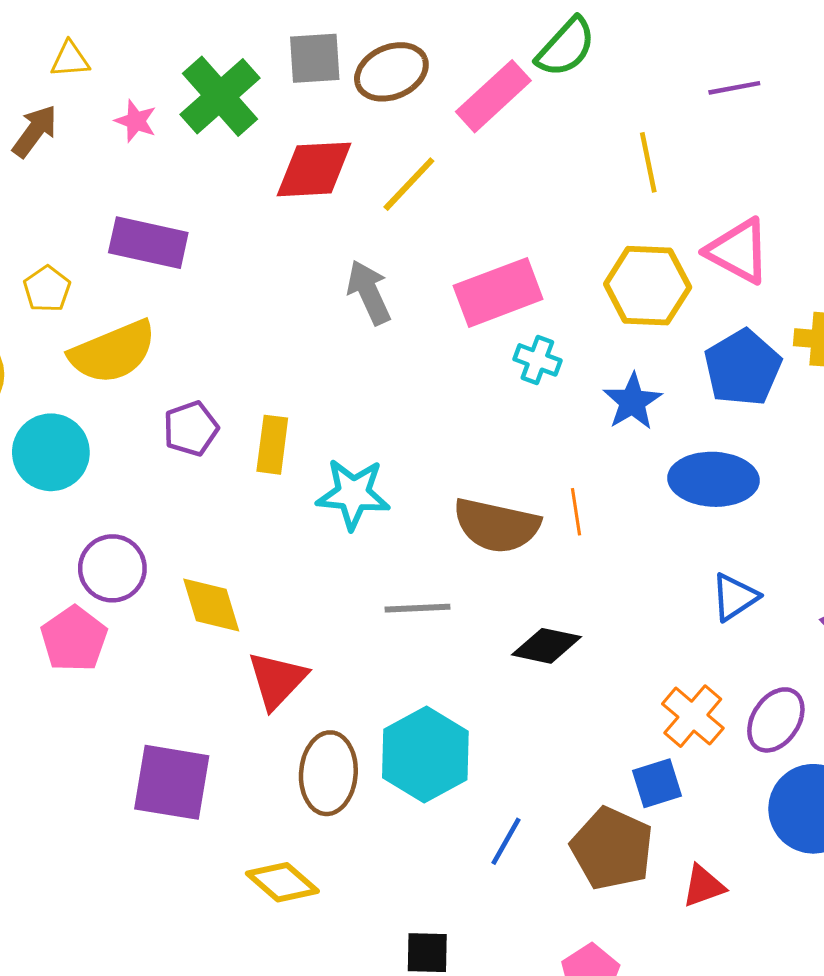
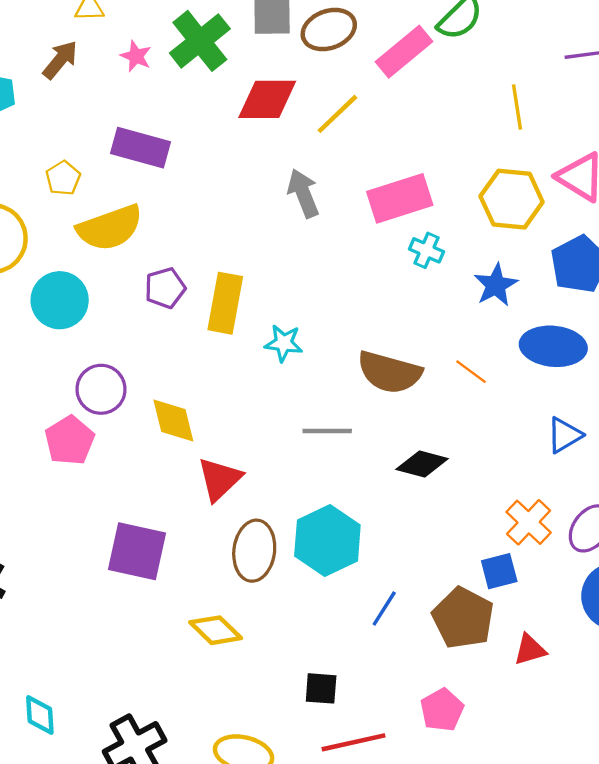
yellow rectangle: (272, 445) -> (225, 303), size x1.4
cyan star: (353, 494) -> (284, 343), size x0.7
orange line: (576, 512) -> (471, 372), moved, turned -48

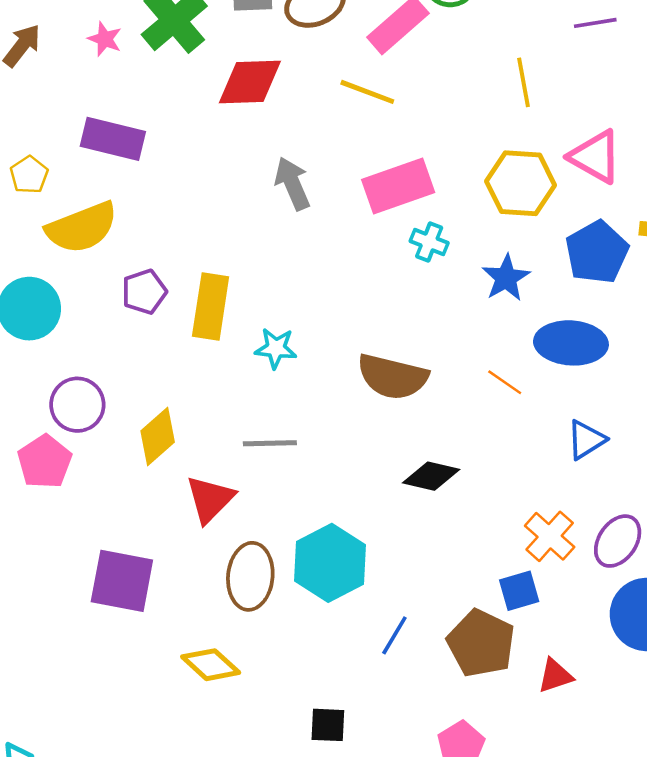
yellow line: (337, 114) -> (367, 92), moved, turned 66
orange line: (471, 372) -> (505, 382), moved
yellow diamond: (173, 420) -> (158, 436), turned 64
gray line: (327, 431) -> (270, 443), moved

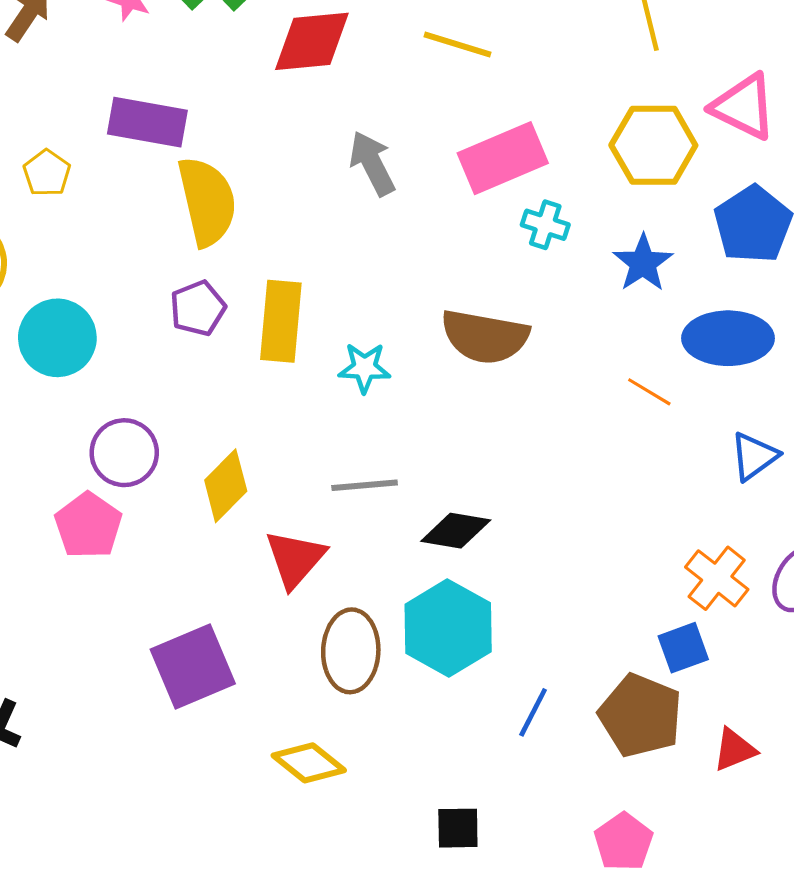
yellow semicircle: (82, 228) -> (207, 201), moved, turned -78
brown semicircle: (393, 377) -> (485, 337), moved
black diamond: (431, 476) -> (456, 531), moved
purple square: (122, 581) -> (193, 666), turned -30

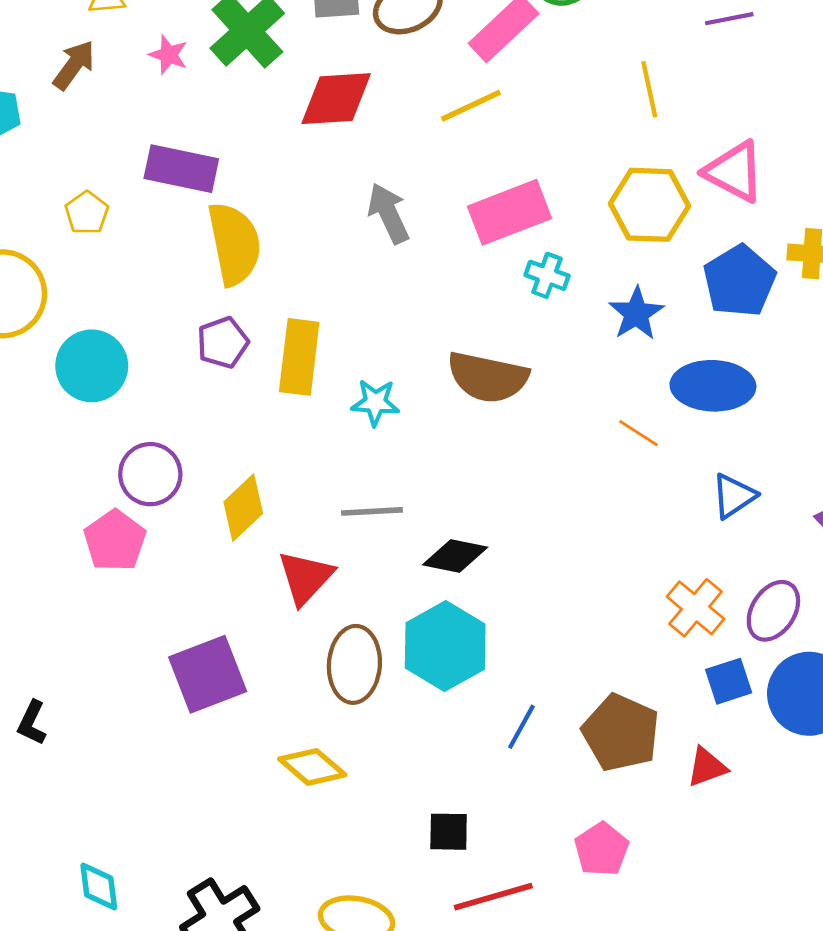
yellow line: (457, 45) -> (471, 106), turned -44
blue square: (683, 648) -> (729, 681), moved

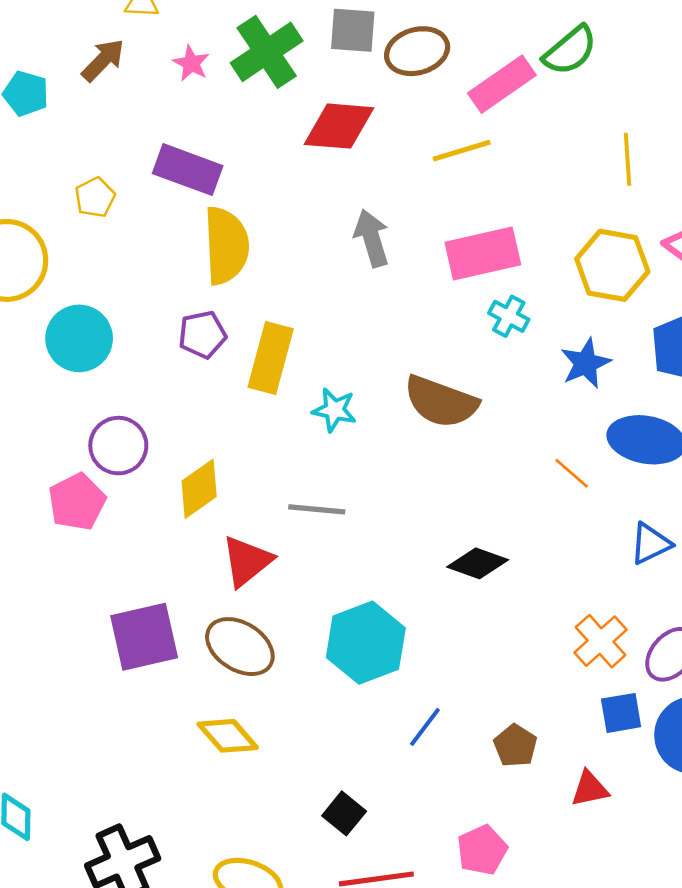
black diamond: (455, 556) -> (478, 563), moved
brown ellipse: (354, 664) -> (240, 647), moved, turned -70
brown pentagon: (621, 733) -> (515, 746), size x0.6
black square: (449, 832) -> (344, 813), turned 30

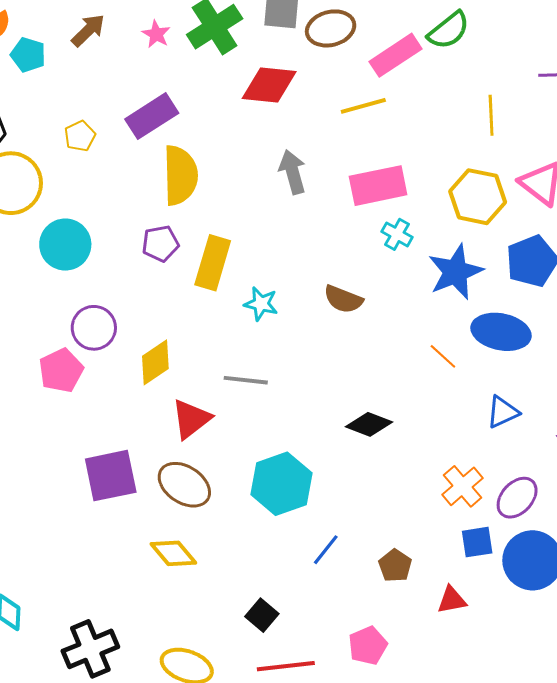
purple rectangle: (188, 170) -> (152, 116), turned -54
blue star: (586, 363) -> (455, 272), size x1.4
brown semicircle: (441, 402) -> (343, 299), size x0.7

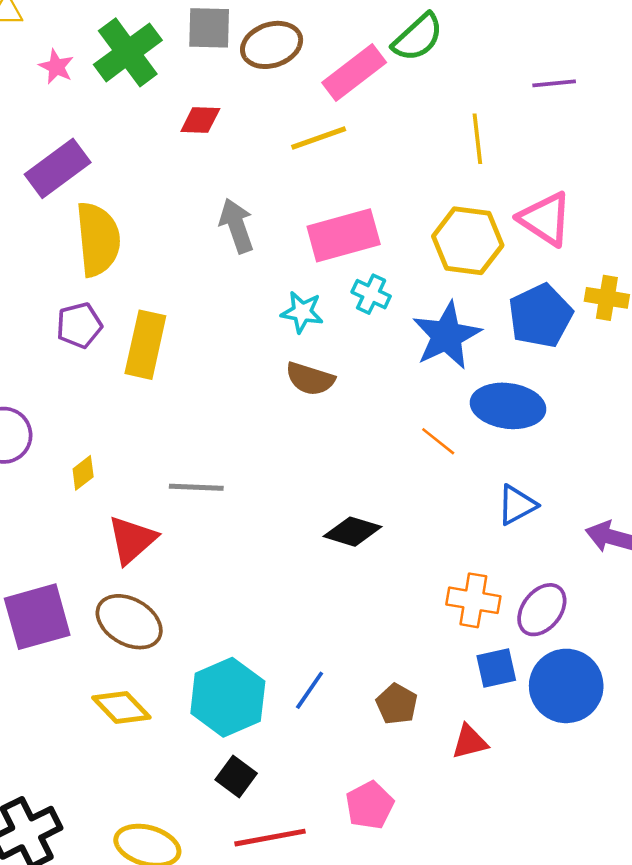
red diamond: (269, 85) -> (200, 120), size x0.6
cyan star: (261, 304) -> (302, 312), moved
yellow diamond: (155, 362) -> (83, 473), size x0.6
cyan hexagon: (281, 484) -> (228, 697), moved
orange cross: (463, 486) -> (473, 600), turned -36

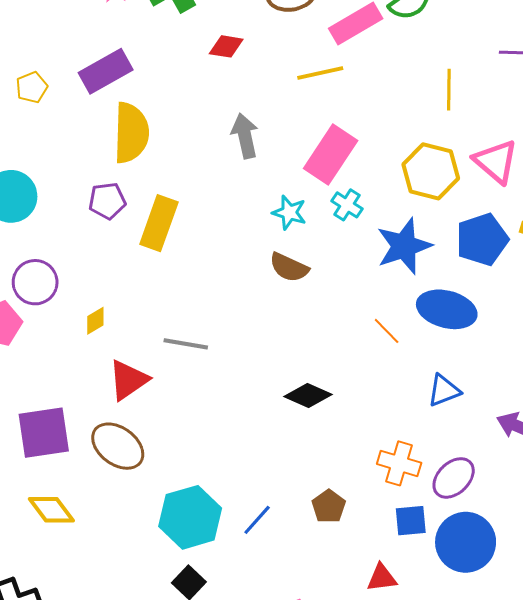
pink rectangle: (344, 235) -> (331, 154), turned -48
brown pentagon: (397, 704) -> (329, 506), moved
yellow diamond: (121, 708) -> (51, 510), moved

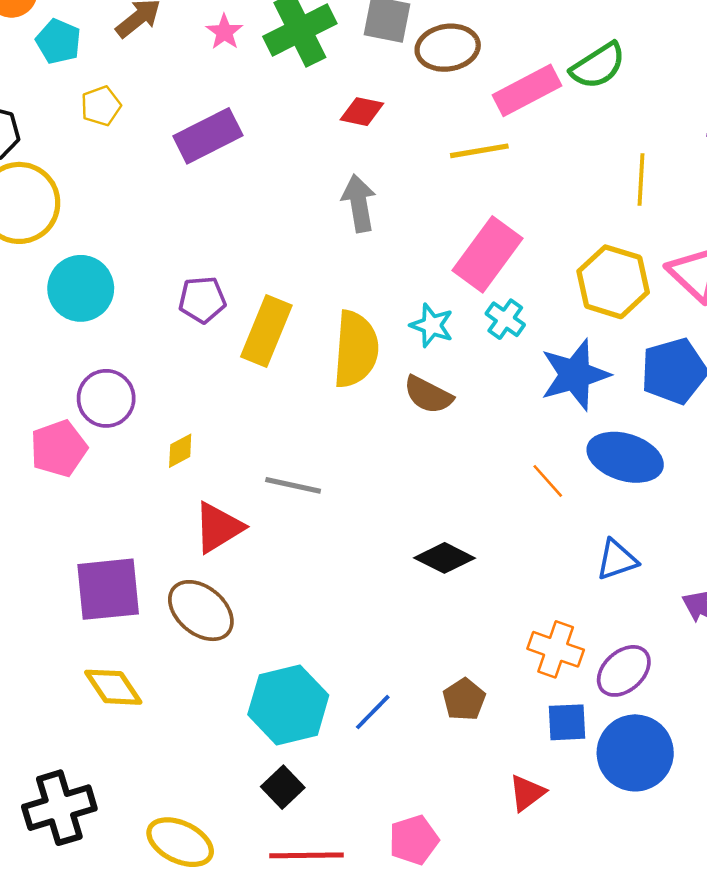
yellow pentagon: (32, 87) -> (101, 106), moved
yellow semicircle: (131, 133) -> (356, 349), moved
gray arrow: (245, 136) -> (359, 203), moved
red triangle: (382, 578) -> (527, 793), turned -32

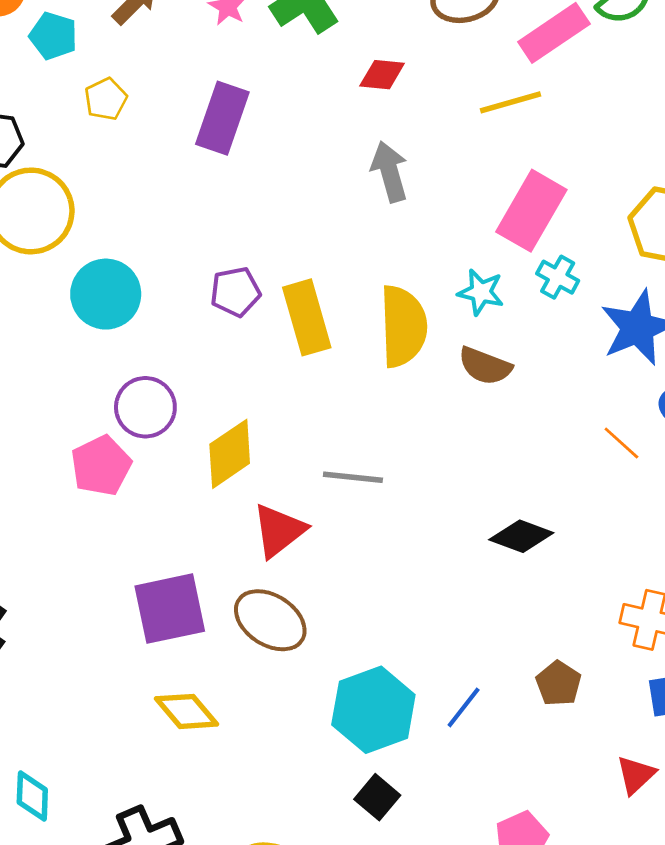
purple rectangle: (208, 136) -> (222, 118), turned -38
yellow rectangle: (266, 331) -> (307, 317), turned -32
yellow diamond: (180, 451) -> (230, 454), size x1.8

